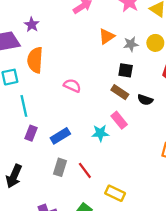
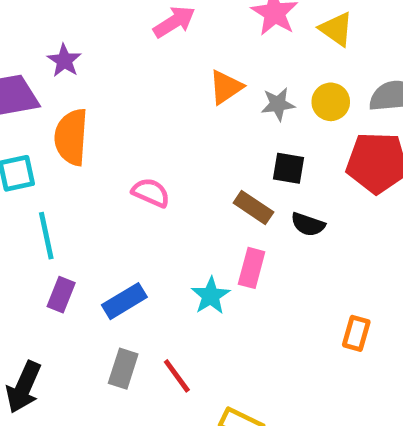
black square: (126, 70) -> (288, 168), moved
pink rectangle: (119, 120) -> (252, 268), turned 54
cyan star: (100, 133) -> (211, 296), turned -30

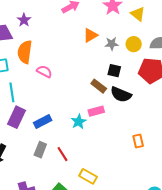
pink semicircle: (151, 193) -> (44, 71), moved
black semicircle: (308, 224) -> (121, 94), size x1.5
pink rectangle: (252, 268) -> (96, 111), turned 56
purple rectangle: (61, 295) -> (16, 117), size x1.5
orange rectangle: (356, 333) -> (138, 141), turned -32

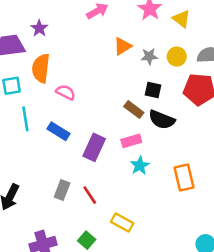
purple rectangle: (16, 117) -> (94, 147), moved
blue rectangle: (43, 122) -> (58, 131), moved, turned 60
cyan star: (79, 122) -> (140, 166), moved
orange rectangle: (138, 141) -> (184, 178), size x1.5

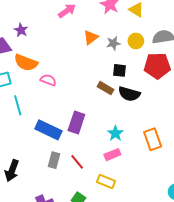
orange semicircle: (41, 68) -> (26, 63), turned -70
blue rectangle: (58, 131) -> (48, 130), moved, size x1.4
pink rectangle: (131, 141) -> (112, 155), moved

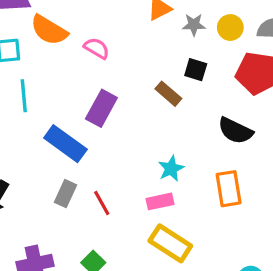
pink semicircle: (48, 80) -> (97, 48), moved
black semicircle: (129, 94) -> (235, 131), moved
purple rectangle: (76, 123) -> (101, 108), moved
yellow rectangle: (106, 181) -> (170, 243), moved, size x1.4

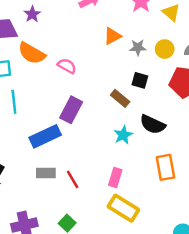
black semicircle: (235, 131) -> (153, 124), moved
blue rectangle: (65, 144) -> (45, 136), turned -60
cyan star: (171, 169) -> (123, 135), moved
gray rectangle: (65, 194) -> (46, 173), turned 66
pink rectangle: (160, 201) -> (115, 178), turned -60

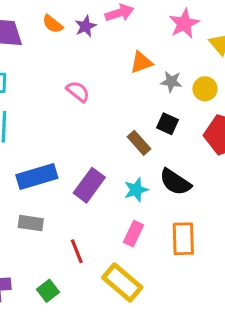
purple star: (32, 14) -> (86, 26), moved
orange semicircle: (32, 53) -> (53, 24), moved, size x0.6
purple rectangle: (71, 110) -> (89, 185), moved
pink rectangle: (115, 178) -> (133, 234), moved
red line: (73, 179) -> (77, 251), moved

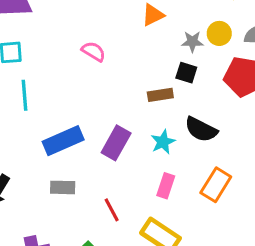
gray star: (171, 82) -> (192, 42), moved
brown rectangle: (139, 143) -> (160, 95), turned -50
orange rectangle: (183, 239) -> (216, 185), turned 40

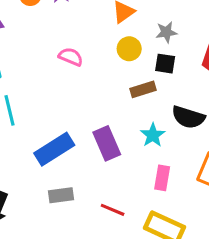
yellow circle: (219, 33) -> (129, 49), moved
purple rectangle: (116, 143) -> (107, 143), turned -44
red line: (112, 210) -> (113, 210), turned -30

